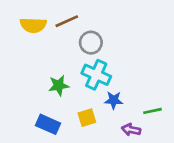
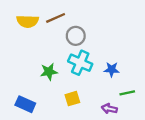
blue star: (114, 100) -> (112, 69), moved
blue rectangle: (48, 124) -> (25, 104), moved

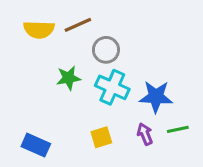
blue star: (112, 69) -> (156, 97), size x1.5
green star: (49, 72) -> (69, 78), moved
purple arrow: (109, 109) -> (145, 134), moved, turned 56

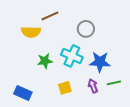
yellow semicircle: (39, 30) -> (31, 32), moved
gray circle: (106, 50) -> (86, 29), moved
green star: (69, 78) -> (45, 61), moved

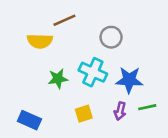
purple arrow: (93, 86) -> (120, 111), turned -144

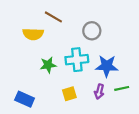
brown line: (64, 20) -> (53, 17), turned 54
cyan cross: (93, 72) -> (77, 60), turned -30

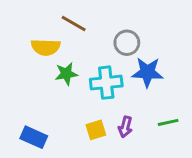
green star: (48, 65) -> (66, 74), moved
blue star: (107, 66) -> (147, 72), moved
purple arrow: (99, 92) -> (125, 127), moved

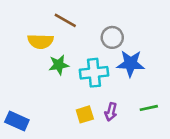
blue rectangle: (34, 137) -> (17, 121), moved

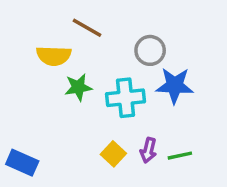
green line: (149, 108) -> (180, 156), moved
yellow square: (85, 114) -> (113, 154), turned -30

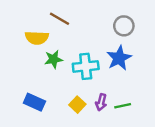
gray circle: (150, 50) -> (124, 26), moved
blue star: (175, 85) -> (119, 58), turned -30
blue rectangle: (22, 163) -> (34, 102), moved

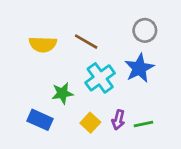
brown line: (59, 19) -> (86, 42), moved
green star: (54, 59) -> (62, 93), moved
cyan cross: (86, 66) -> (100, 78), turned -30

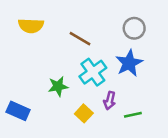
yellow semicircle: (43, 44) -> (31, 26), moved
blue rectangle: (40, 120) -> (18, 111), moved
purple arrow: (118, 120) -> (110, 101), moved

